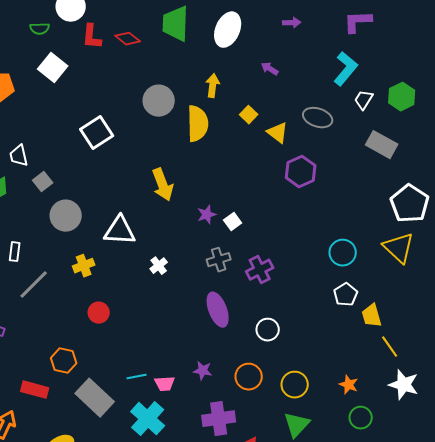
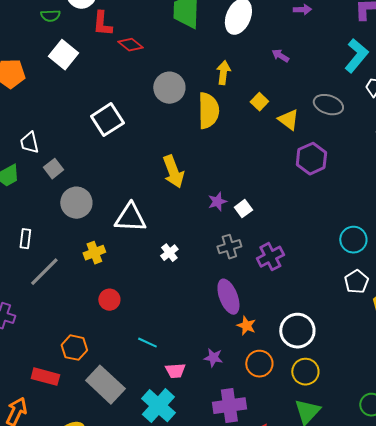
red diamond: (128, 39) -> (130, 45), moved
white circle: (268, 330) -> (297, 331), moved, size x1.5
cyan line: (137, 377) -> (147, 343), moved, turned 36
orange star: (349, 385) -> (246, 326), moved

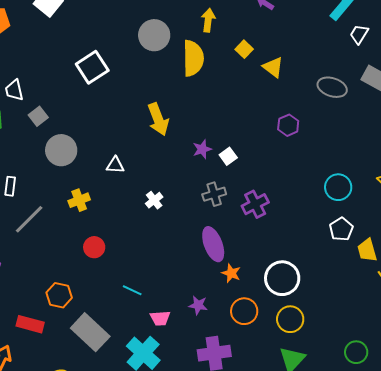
gray ellipse: (328, 105) -> (332, 87), moved
purple hexagon: (311, 159) -> (288, 125), moved, size x0.7
white triangle: (130, 218) -> (115, 165), size x0.6

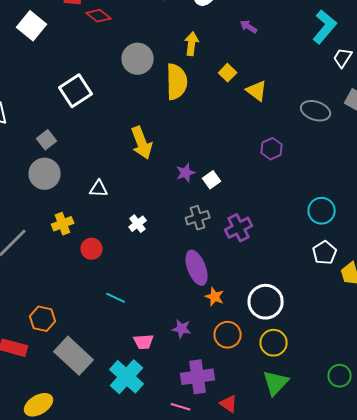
gray square: (38, 116) -> (47, 140), moved
red circle: (94, 247) -> (92, 249), moved
cyan line: (132, 290) -> (116, 298), moved

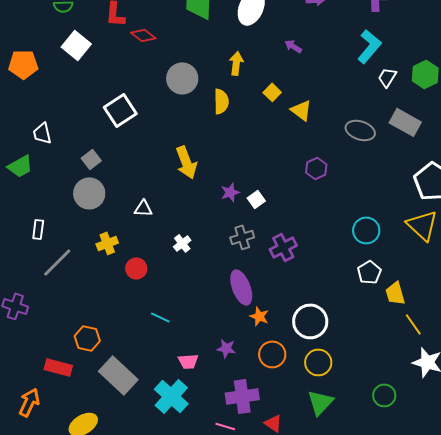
yellow semicircle: (177, 82) -> (221, 101), size x0.7

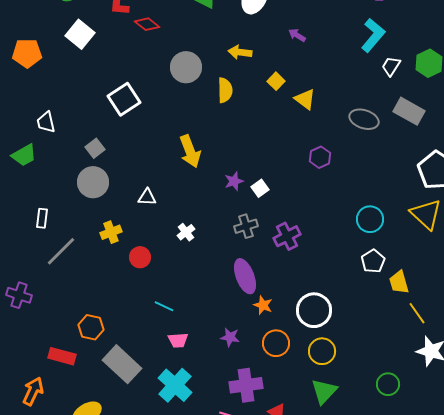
yellow arrow: (236, 63) -> (240, 52), turned -90
pink trapezoid: (188, 361) -> (178, 340), moved

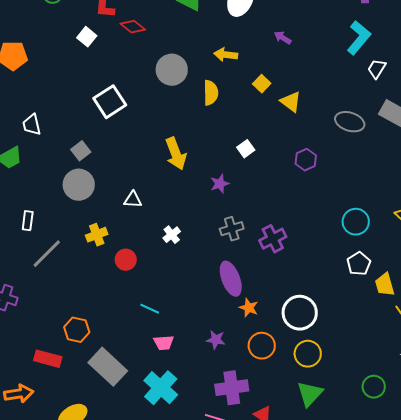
white square: (80, 34) -> (87, 37), moved, size x0.7
white square: (260, 188) -> (246, 149), moved
orange arrow: (33, 391) -> (19, 394), turned 56

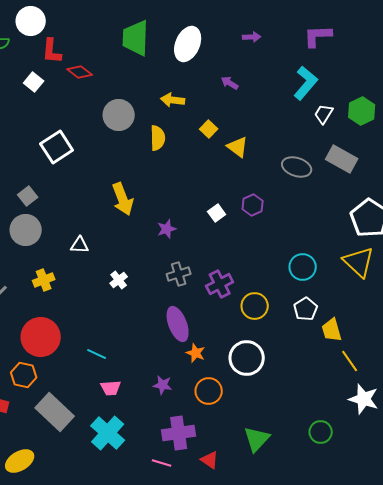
white square: (246, 149) -> (217, 213), moved
red circle: (126, 260) -> (41, 337), moved, size x1.8
yellow circle: (308, 354) -> (255, 306), moved

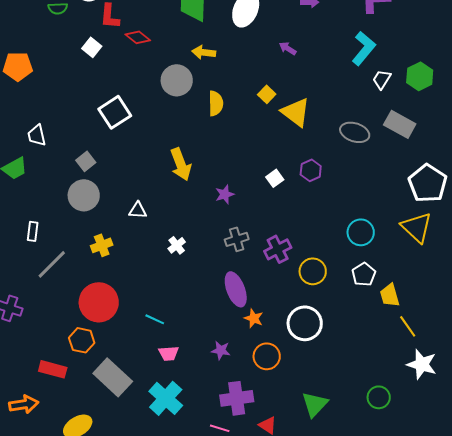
yellow arrow: (173, 100) -> (204, 52), moved
yellow triangle: (238, 147) -> (296, 112), size x1.4

